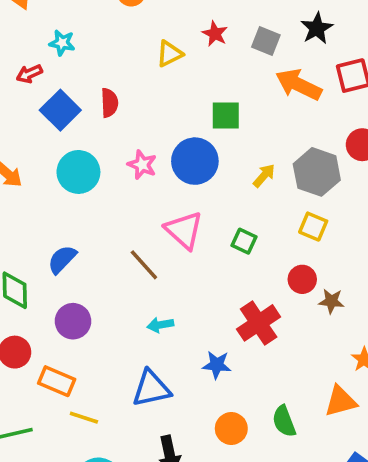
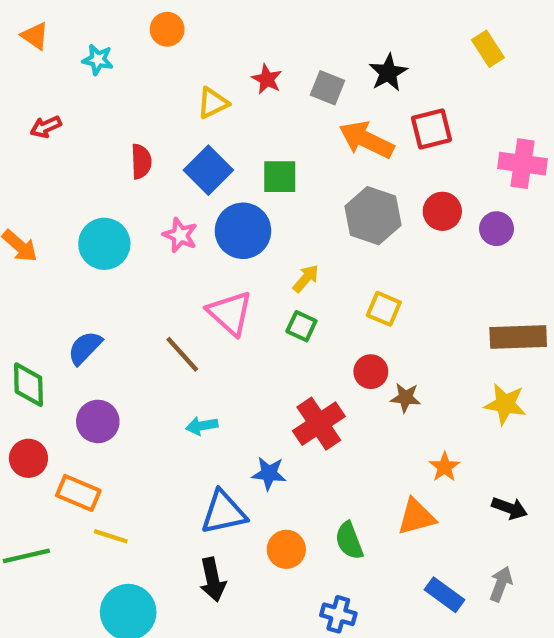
cyan star: (62, 43) -> (98, 60), moved
blue square: (60, 110) -> (208, 170), moved
gray hexagon: (317, 172) -> (373, 216), moved
yellow arrow: (264, 176) -> (306, 278), moved
blue triangle: (151, 388) -> (223, 512), moved

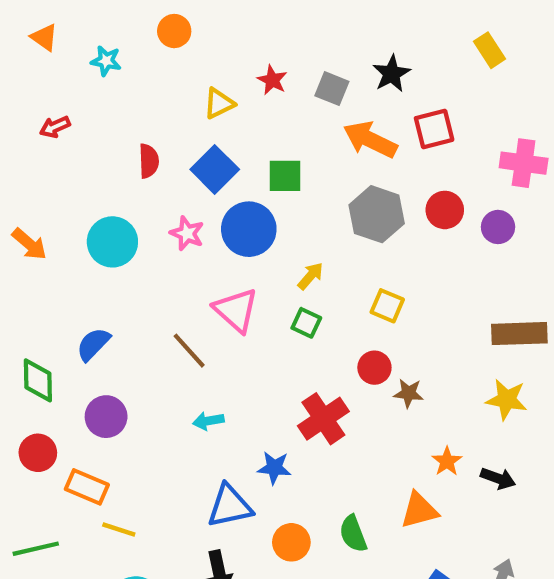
black arrow: (509, 508) -> (498, 478), moved

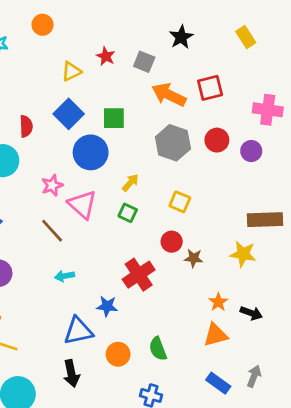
black star: (392, 74) -> (181, 37), moved
red semicircle: (149, 161) -> (26, 126), moved
pink star: (187, 233) -> (52, 185), moved, turned 30
yellow star: (507, 400) -> (243, 254), moved
orange triangle: (419, 510) -> (216, 335), moved

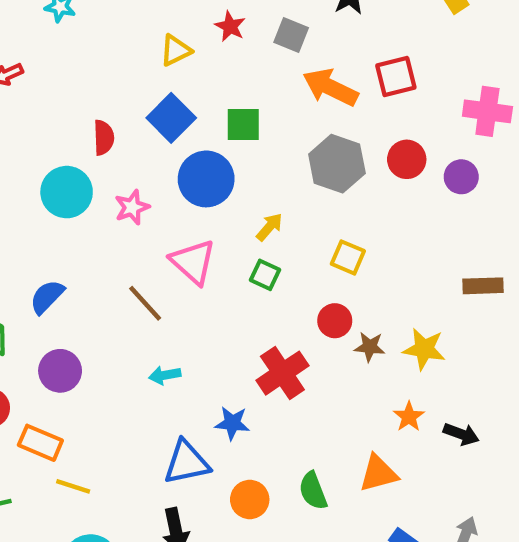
pink star: (52, 185) -> (132, 207), moved
brown rectangle: (265, 220) -> (483, 286), size x0.7
yellow star: (243, 254) -> (424, 349), moved
orange triangle: (216, 335) -> (378, 473), moved

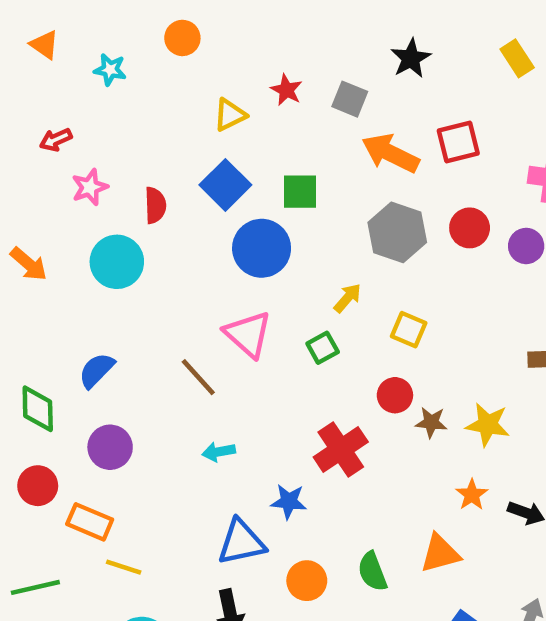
pink star: (132, 207) -> (90, 187), moved
yellow arrow: (269, 227) -> (347, 298), moved
green square: (265, 275) -> (323, 348), turned 36

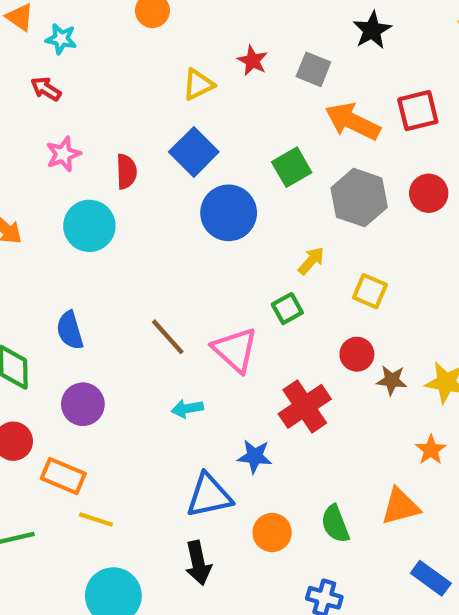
cyan star: (110, 70) -> (61, 39), moved
red arrow: (56, 140) -> (46, 89), moved, turned 56
green square: (300, 192) -> (292, 167), moved, turned -30
pink triangle: (248, 334) -> (235, 350), moved
blue semicircle: (96, 370) -> (70, 330), turned -60

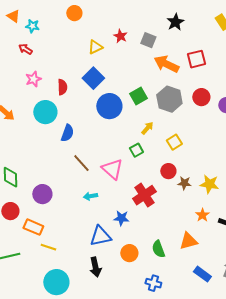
green square: (292, 167) -> (138, 96), moved
yellow square: (370, 291) -> (174, 142), turned 35
blue semicircle: (70, 330) -> (67, 133), moved, turned -144

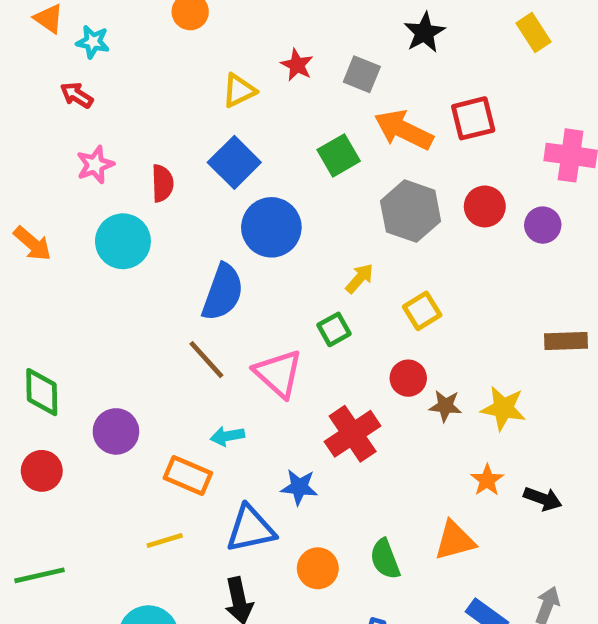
green square: (138, 96) -> (339, 155), moved
blue semicircle: (67, 133) -> (223, 292), moved, size x1.4
orange rectangle: (33, 227) -> (188, 476), moved
yellow line: (48, 247) -> (165, 540), moved, turned -35

